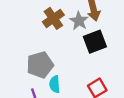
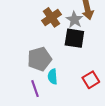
black square: (95, 42) -> (74, 38), moved, turned 30

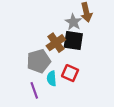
brown cross: (51, 17) -> (56, 43), moved
red square: (91, 80) -> (70, 73), moved, turned -35

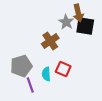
black square: (73, 40) -> (85, 26), moved
gray pentagon: (39, 61) -> (21, 66), moved

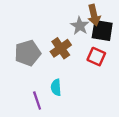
gray pentagon: (21, 66) -> (28, 53), moved
red square: (63, 69) -> (96, 57), moved

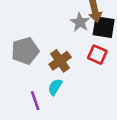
brown cross: (61, 48) -> (60, 61), moved
cyan semicircle: (56, 87) -> (55, 87), turned 35

